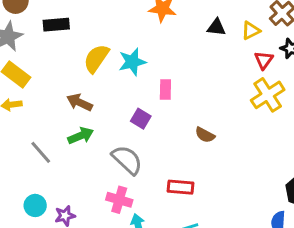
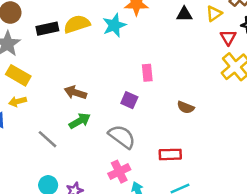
yellow semicircle: (96, 59) -> (77, 24), moved, turned 45
cyan star: (132, 62) -> (114, 25), moved
pink cross: (119, 200) -> (119, 172), turned -35

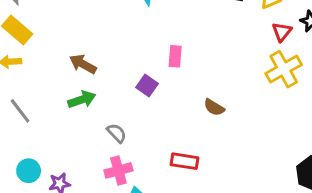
gray semicircle: (122, 137) -> (117, 133), moved, size x0.6
gray line: (47, 139) -> (20, 111), moved

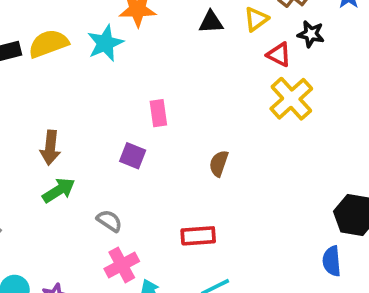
red triangle: (282, 32) -> (279, 55), turned -30
brown arrow: (83, 64) -> (50, 148), turned -100
brown semicircle: (214, 107) -> (219, 163), turned 90

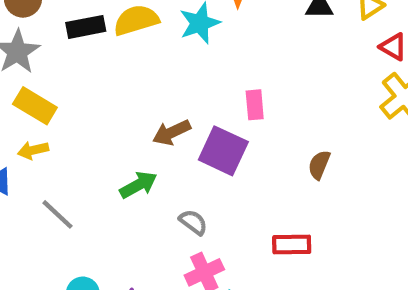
brown arrow: (50, 148) -> (172, 132), moved, turned 56
purple square: (133, 156) -> (223, 151), size x1.6

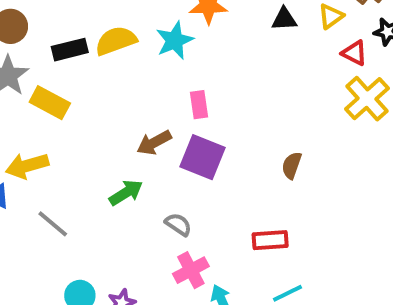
pink rectangle: (255, 105) -> (199, 105), moved
yellow rectangle: (35, 106) -> (50, 103), moved
yellow arrow: (33, 150) -> (27, 166), size x1.5

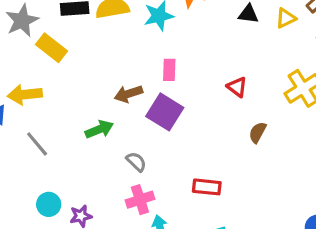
red triangle: (354, 53) -> (237, 87), moved
brown semicircle: (292, 165) -> (258, 132), moved

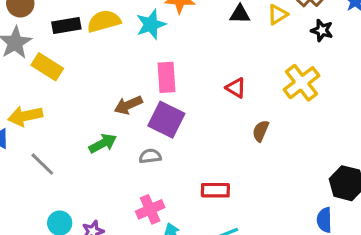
pink rectangle: (169, 70) -> (167, 77), size x1.4
gray semicircle: (136, 162) -> (150, 156), moved, turned -45

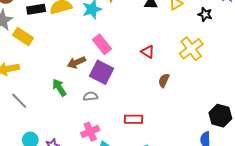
pink rectangle: (167, 77) -> (102, 44), turned -36
green arrow: (103, 143) -> (59, 88), turned -96

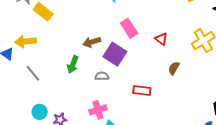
pink rectangle: (102, 44) -> (129, 28), moved
green arrow: (59, 88) -> (73, 65), turned -132
red rectangle: (133, 119) -> (142, 91), moved

